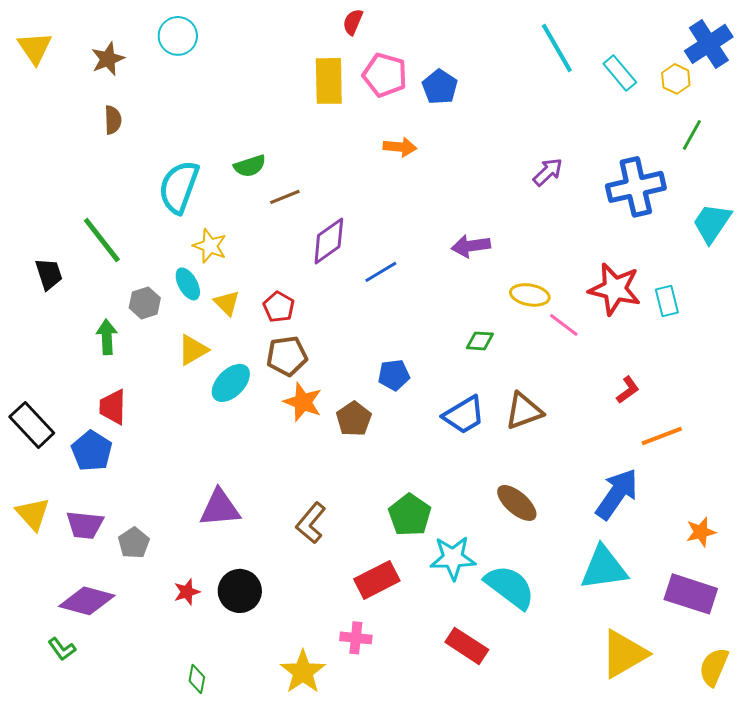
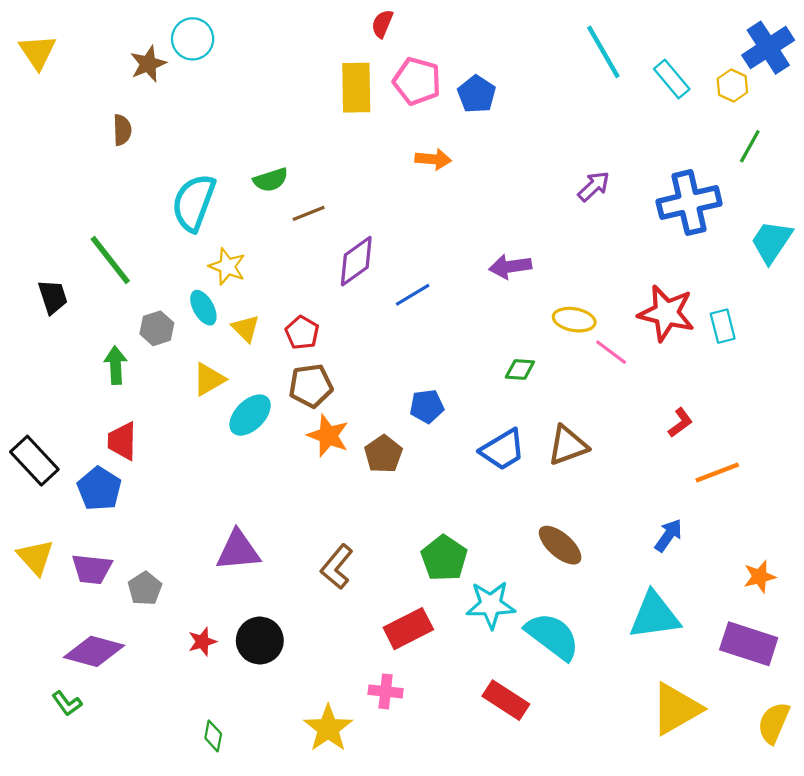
brown star: (108, 59) -> (148, 64), moved
blue arrow: (617, 494) -> (668, 535), size x0.6

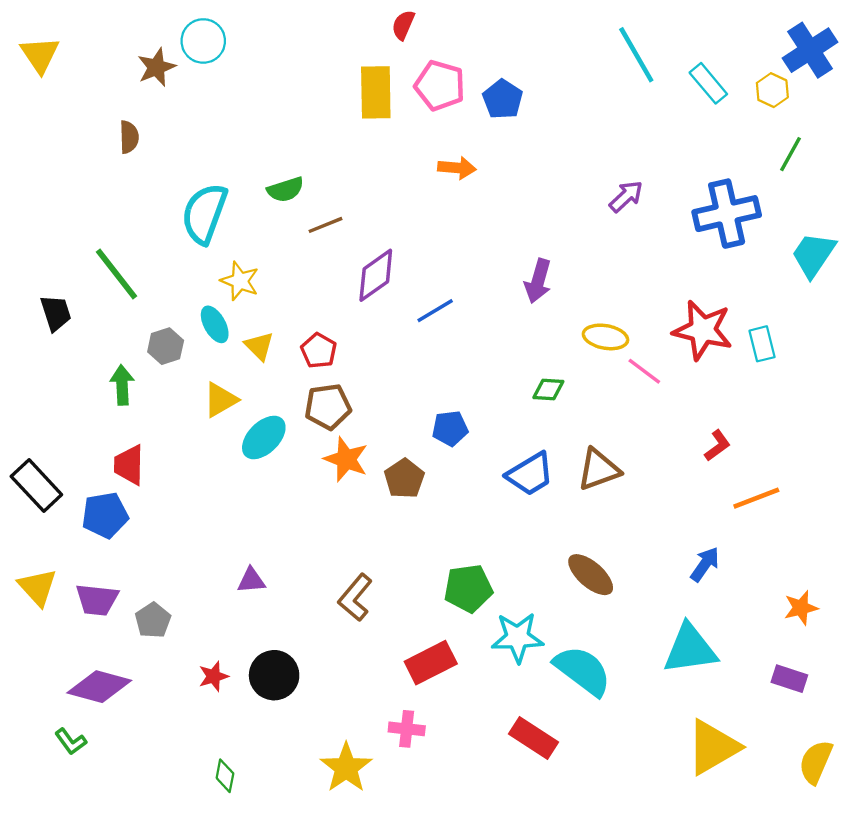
purple arrow: (510, 267) -> (538, 281), turned -66
blue pentagon: (99, 489) -> (105, 515), turned 30
purple triangle: (238, 551) -> (251, 580), size x0.6
green pentagon: (444, 558) -> (468, 588), turned 30
purple rectangle: (749, 644) -> (789, 679), size x0.6

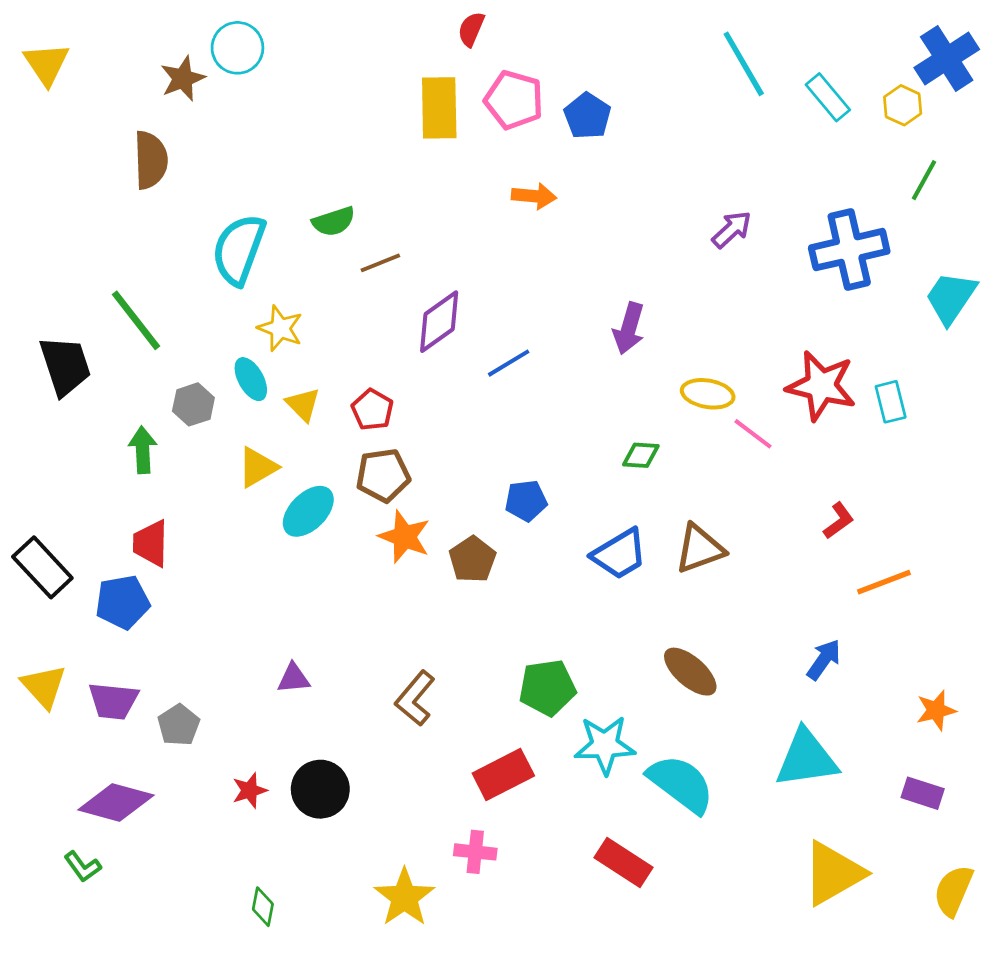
brown semicircle: (129, 137) -> (151, 160), size x1.5
black trapezoid: (56, 313) -> (65, 366), size x1.4

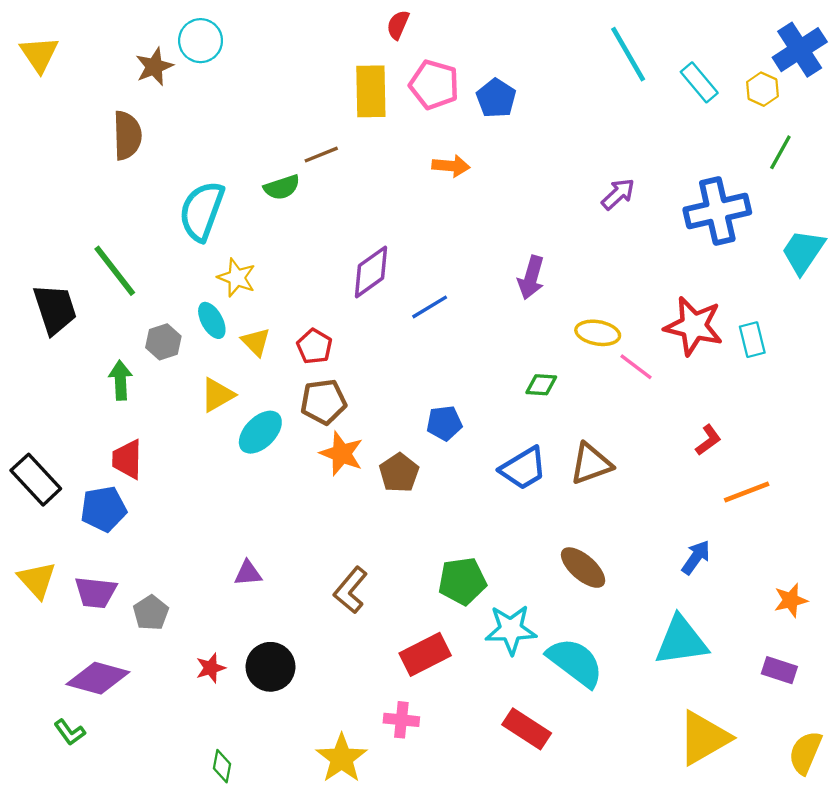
brown line: (380, 263) -> (321, 155), moved

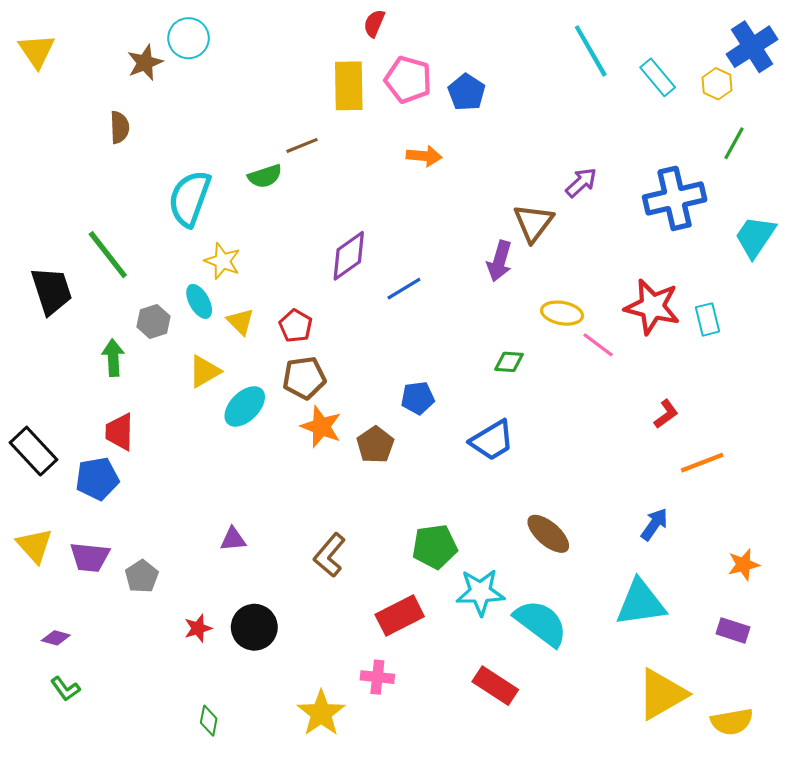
brown semicircle: (127, 135) -> (119, 127), size x0.7
brown triangle: (591, 464) -> (533, 223), moved, turned -33
purple diamond: (98, 678) -> (56, 638), moved, size x0.5
yellow semicircle: (805, 753) -> (732, 722), moved, turned -123

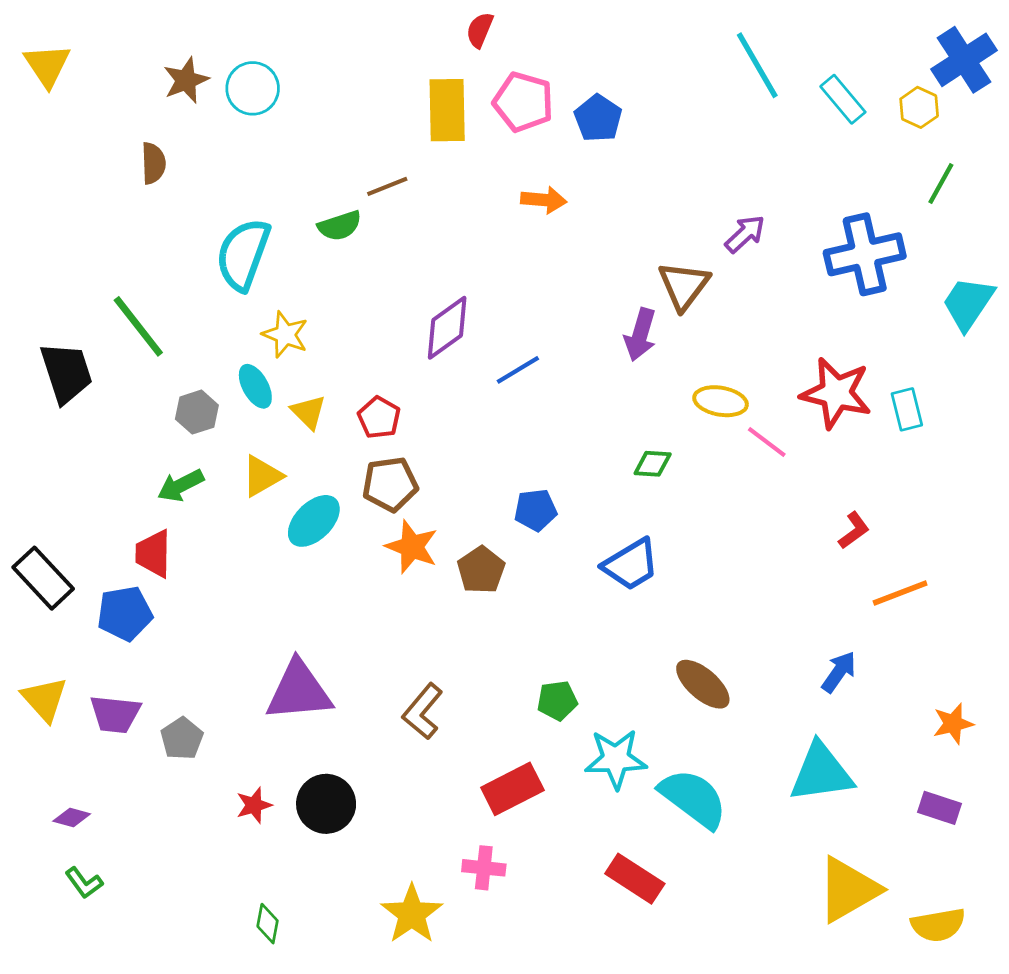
cyan circle: (188, 38) -> (253, 88), moved
green arrow: (113, 358) -> (181, 486), moved, turned -114
purple triangle: (233, 539) -> (299, 691), size x2.0
green pentagon: (435, 547) -> (557, 700), size x0.7

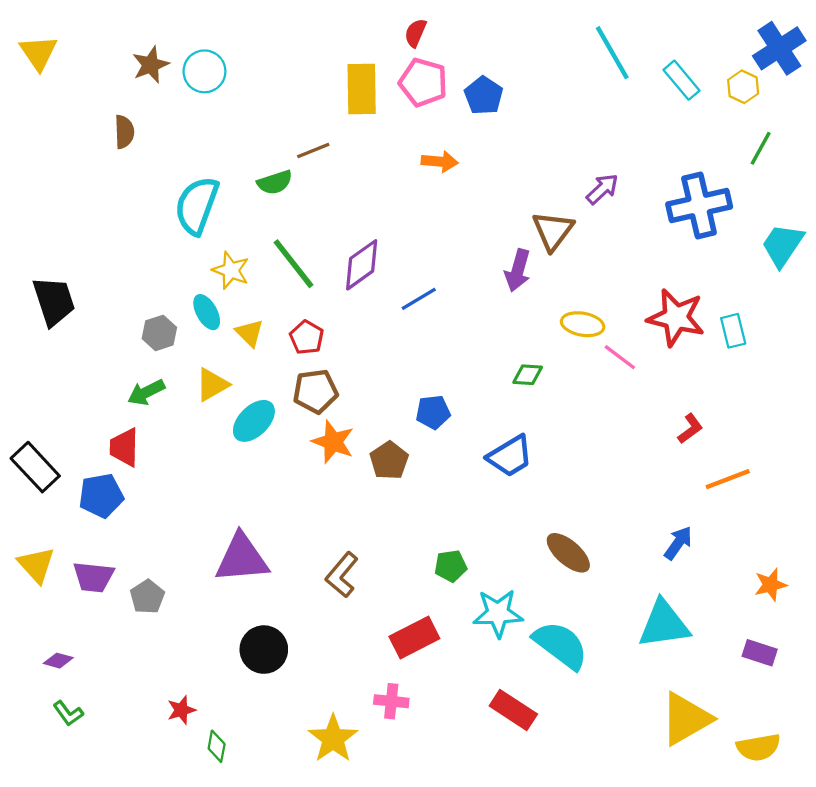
red semicircle: (480, 30) -> (415, 33), moved
green line: (138, 326) -> (293, 264), moved
red star: (254, 805) -> (181, 710), moved

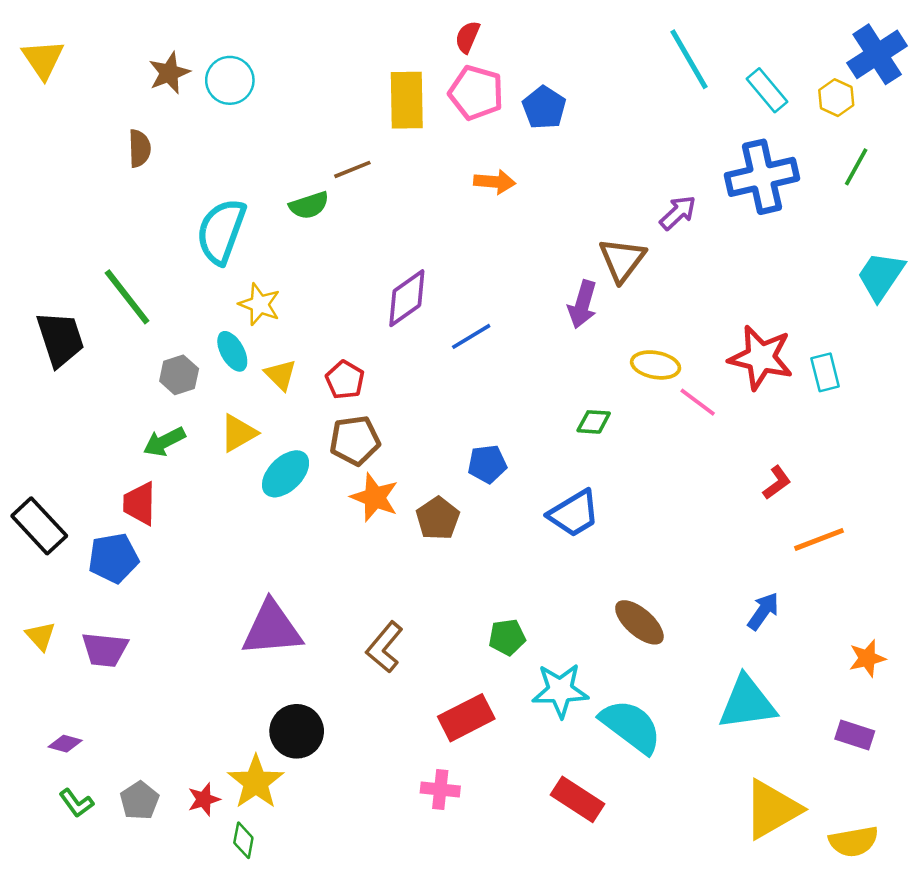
blue cross: (699, 205) -> (762, 177), moved
green line: (293, 264) -> (127, 297), moved
yellow triangle: (36, 565) -> (40, 636), size x0.7
gray pentagon: (147, 597) -> (139, 801), moved
yellow star: (333, 739) -> (256, 782), moved

